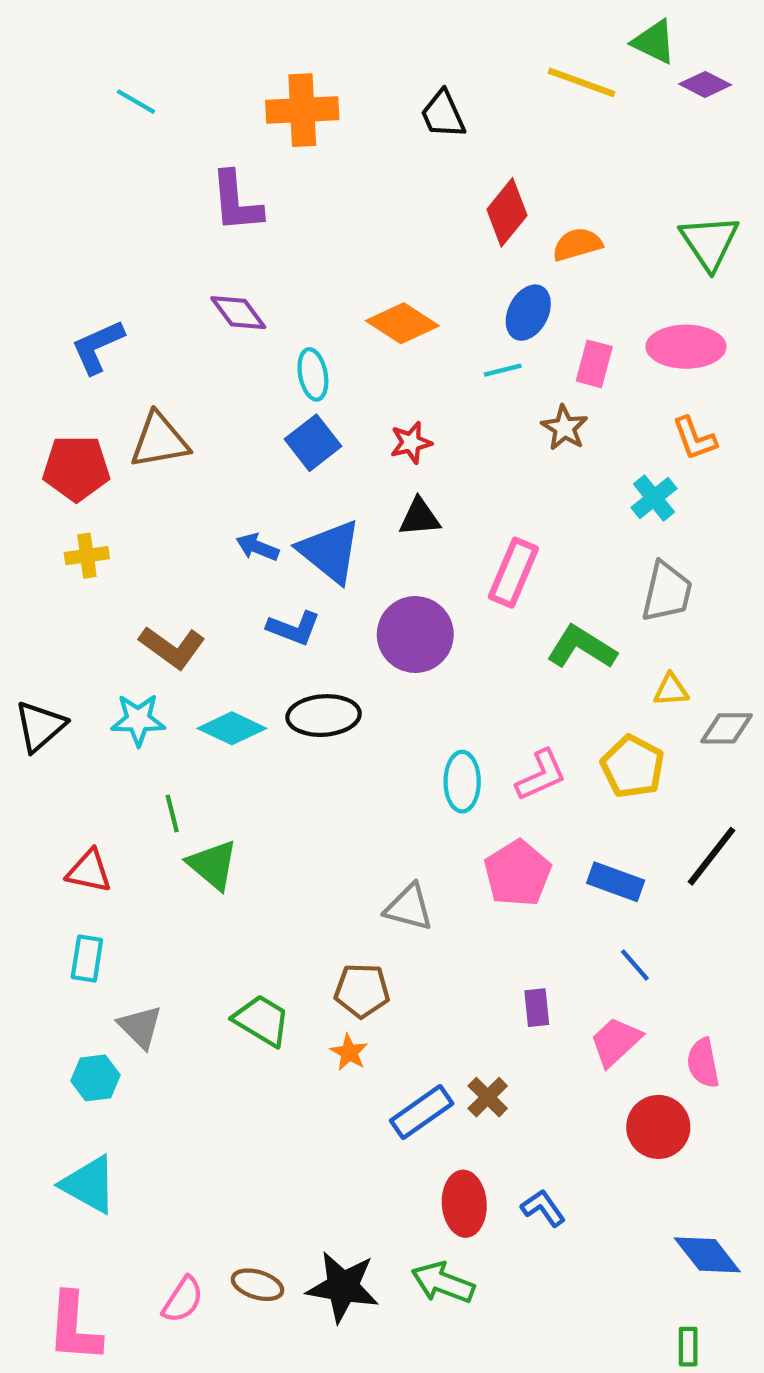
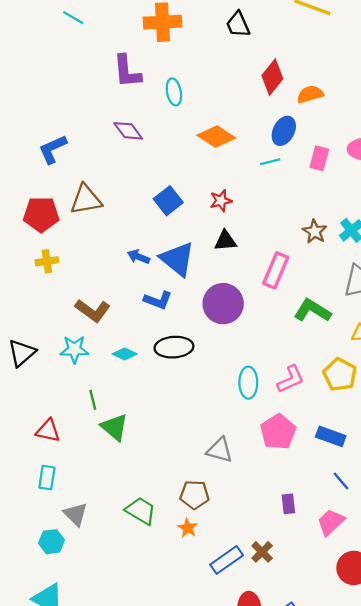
cyan ellipse: (313, 374) -> (174, 92), moved
brown star: (564, 428) -> (315, 232), moved
cyan diamond: (232, 728) -> (125, 354), size x0.7

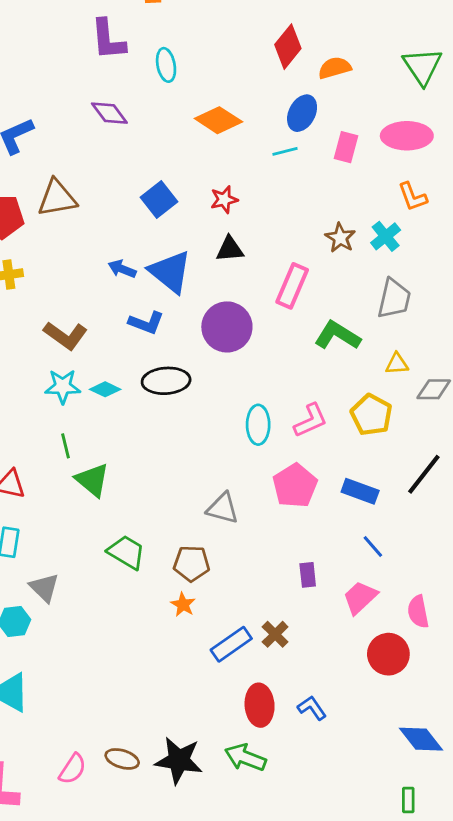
cyan star: (74, 349) -> (63, 386), moved
green trapezoid: (141, 511) -> (126, 552), moved

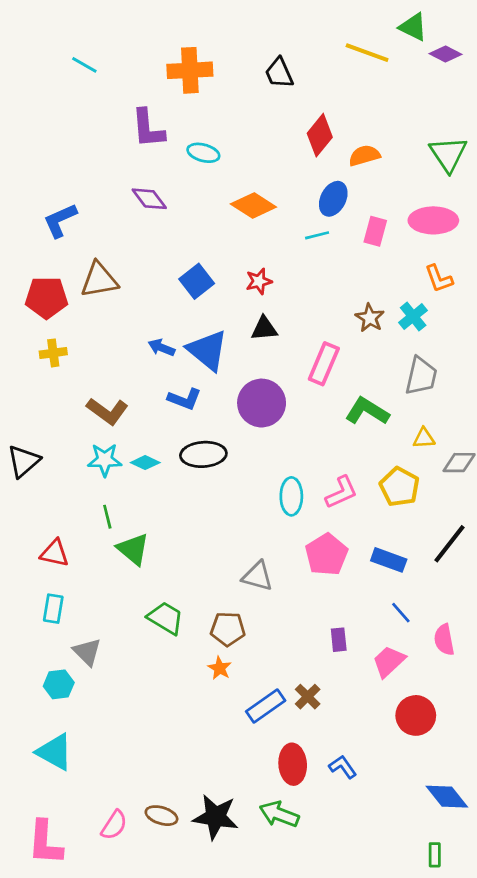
cyan ellipse: (166, 65) -> (203, 153), turned -64
pink semicircle: (418, 612) -> (444, 640), moved

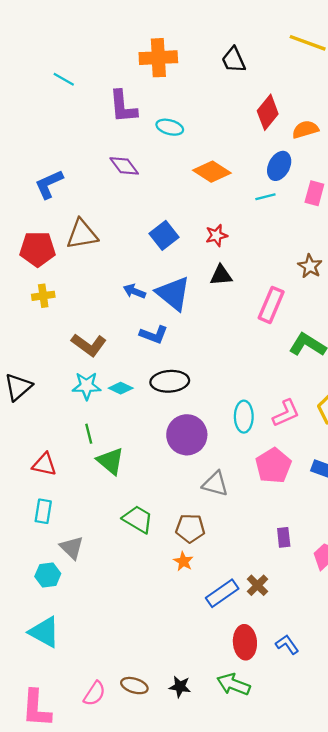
cyan line: (84, 65) -> (64, 79), moved
purple circle: (262, 403) -> (187, 435), moved
black star: (216, 817) -> (180, 687), size x0.6

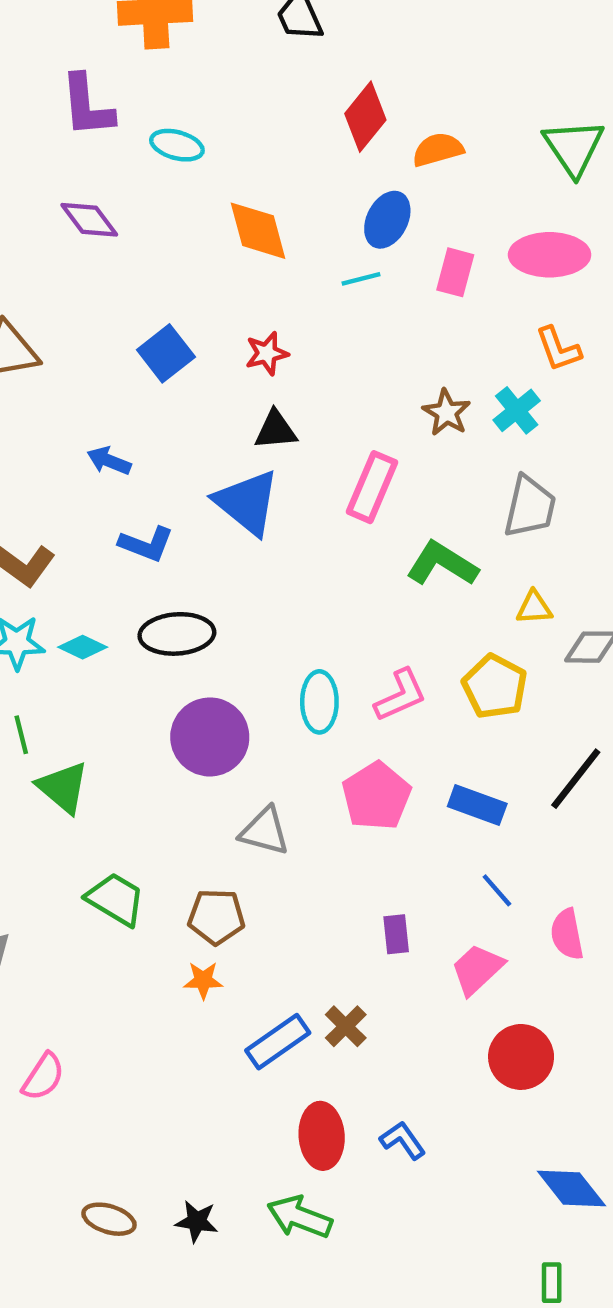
orange diamond: (212, 172) -> (258, 231), turned 42
blue triangle: (173, 294) -> (247, 502), moved
orange star: (183, 561) -> (203, 980), turned -30
pink semicircle: (95, 694) -> (43, 1077), moved

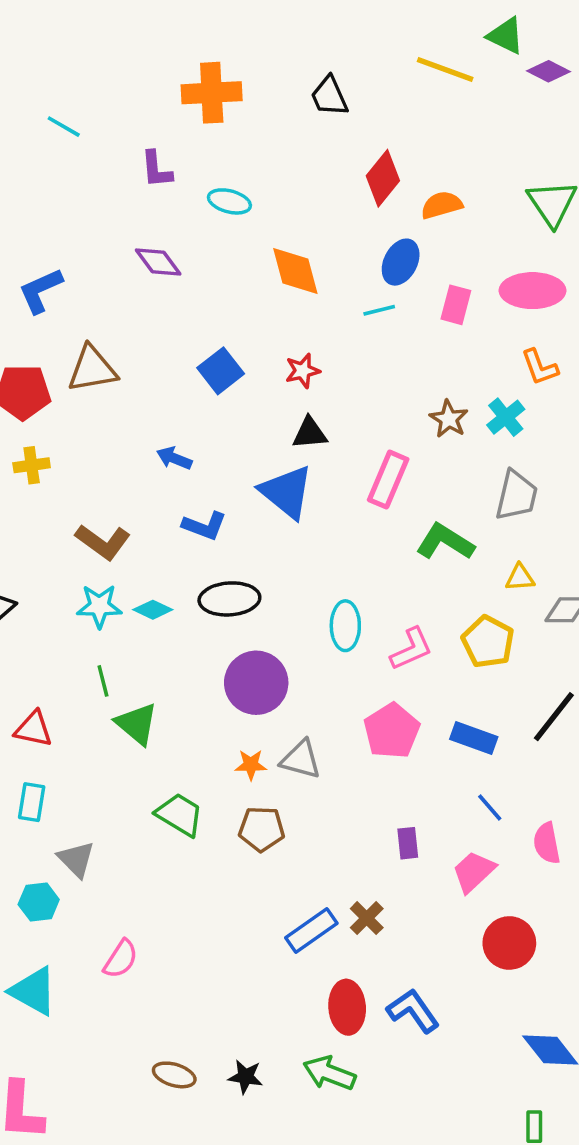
purple L-shape: (87, 106) -> (156, 169), size x0.7
cyan ellipse: (319, 702) -> (345, 626), moved
orange star: (203, 980) -> (251, 765), moved
blue L-shape: (403, 1140) -> (413, 1011), size x1.4

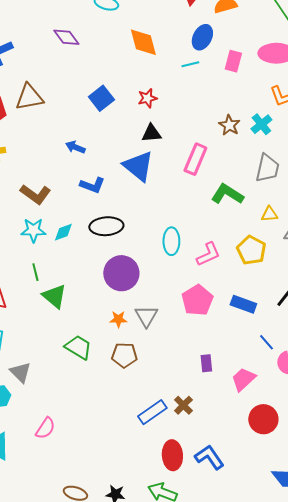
cyan diamond: (153, 610) -> (63, 232), turned -45
gray triangle: (301, 759) -> (146, 316), turned 45
blue line: (490, 808) -> (266, 342), moved

